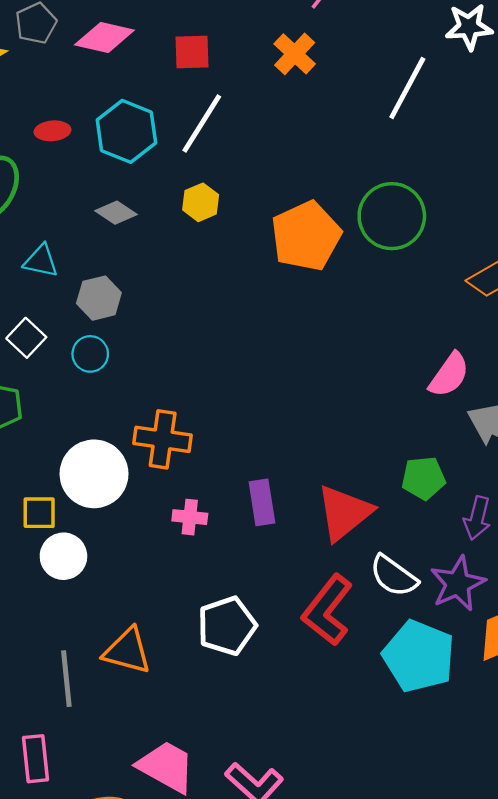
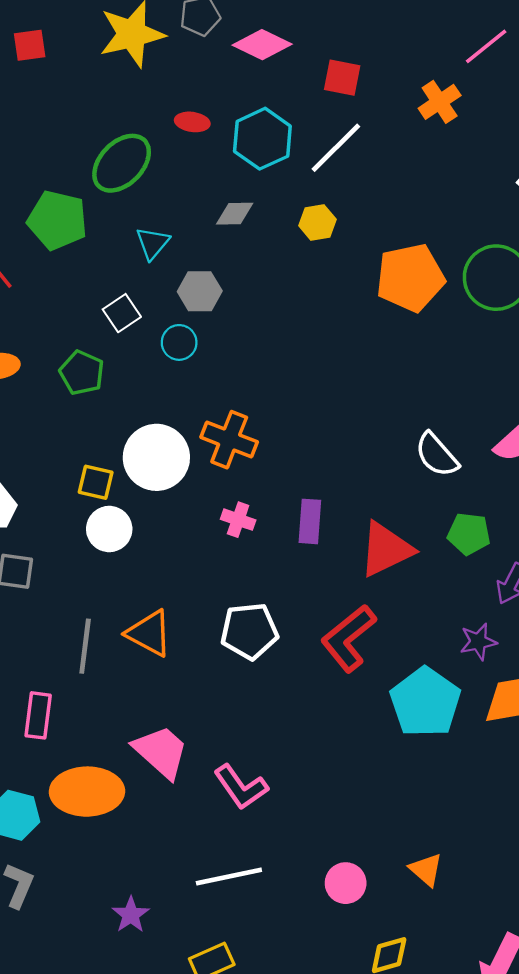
gray diamond: (116, 213) -> (235, 214), turned -48
cyan triangle: (41, 261) -> (153, 243), turned 45
white semicircle: (394, 576) -> (437, 455), moved
purple star: (458, 584) -> (478, 642), size x0.7

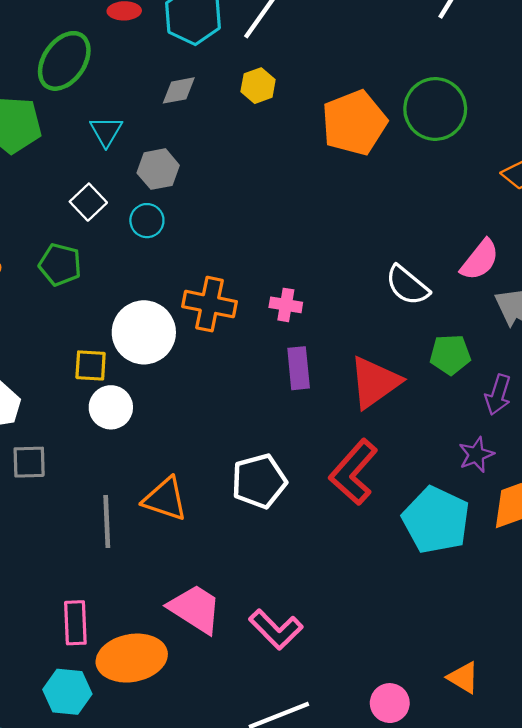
pink cross: (238, 520) -> (286, 305), moved
pink rectangle: (38, 715) -> (75, 623), moved

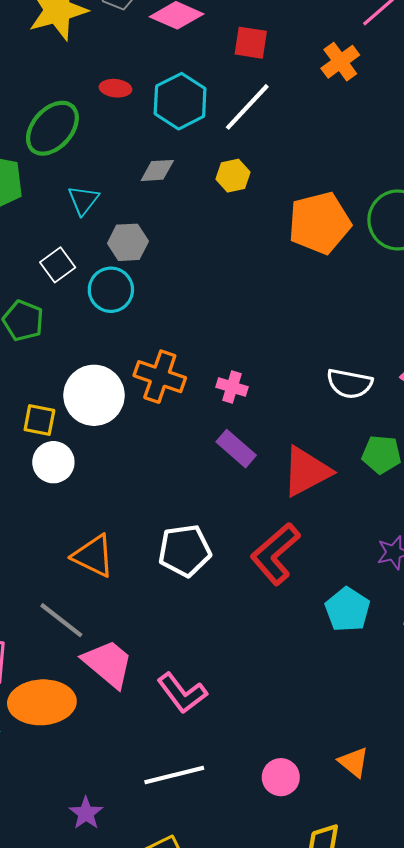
cyan circle: (147, 221) -> (111, 290), size x1.4
white semicircle: (407, 285) -> (350, 384), turned -36
purple rectangle: (299, 368) -> (236, 449), turned -51
cyan pentagon: (436, 520) -> (347, 610), size x0.7
gray line: (107, 521) -> (61, 620), moved, turned -57

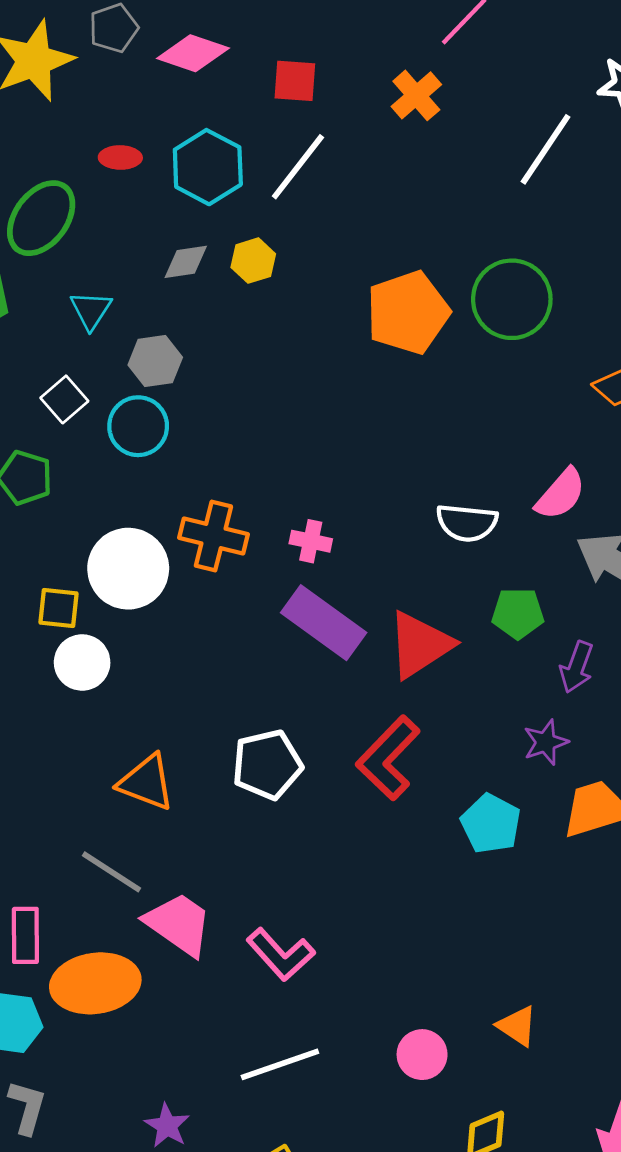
yellow hexagon: (233, 176) -> (253, 261), moved
purple rectangle: (236, 449) -> (324, 623), size x1.5

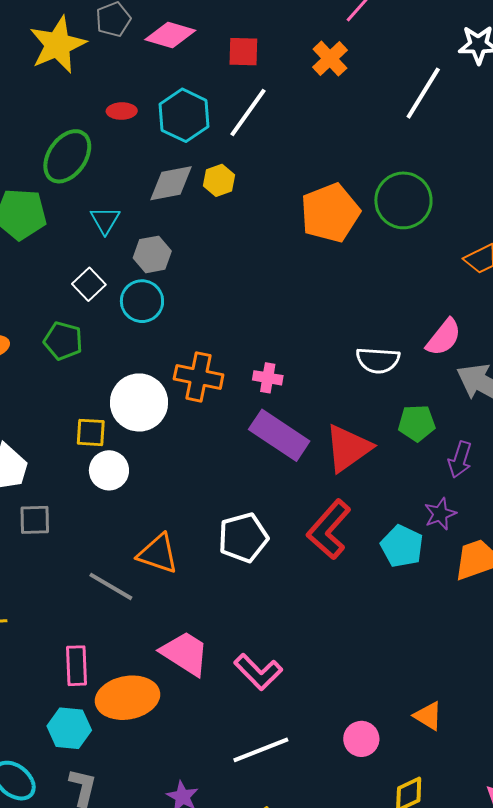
gray diamond: (186, 262) -> (171, 183), size x1.4
cyan pentagon: (491, 824) -> (402, 546), moved
gray line: (111, 872) -> (111, 586), moved

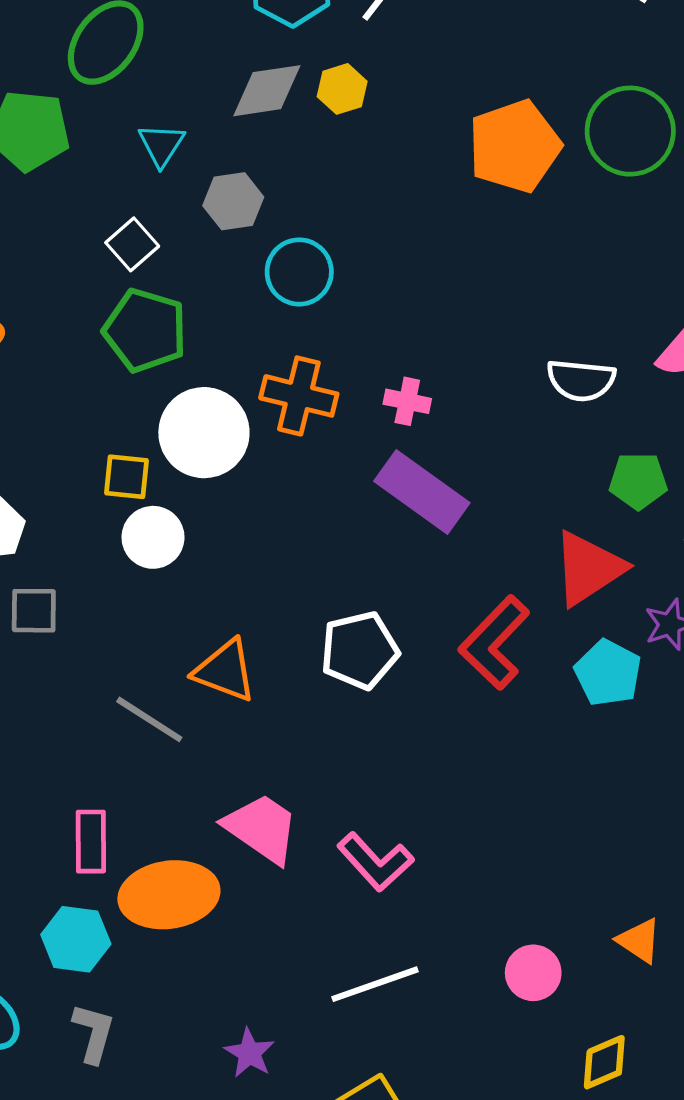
cyan circle: (142, 301) -> (299, 272), moved
green pentagon: (63, 341) -> (145, 330), moved, size x1.4
red triangle: (348, 448) -> (588, 568), moved

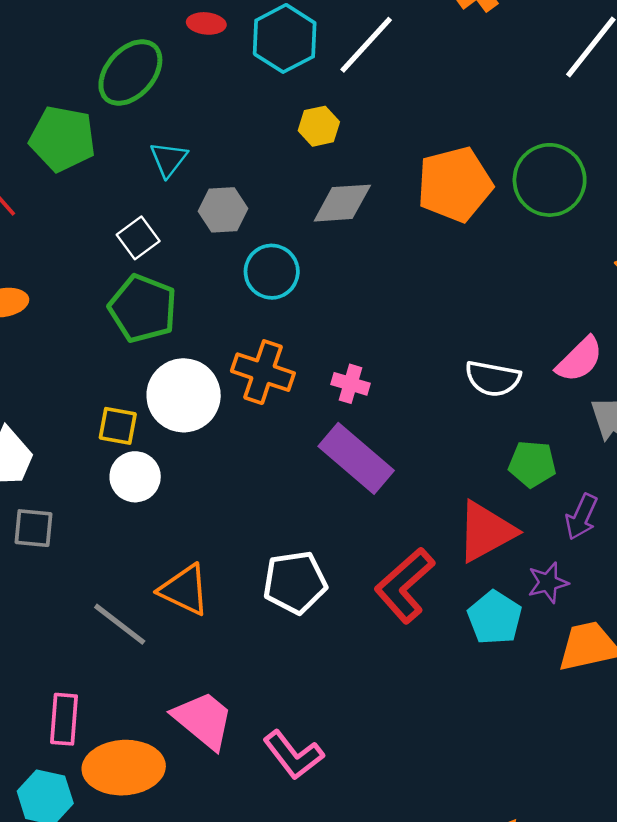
gray diamond: (267, 91) -> (342, 203), moved

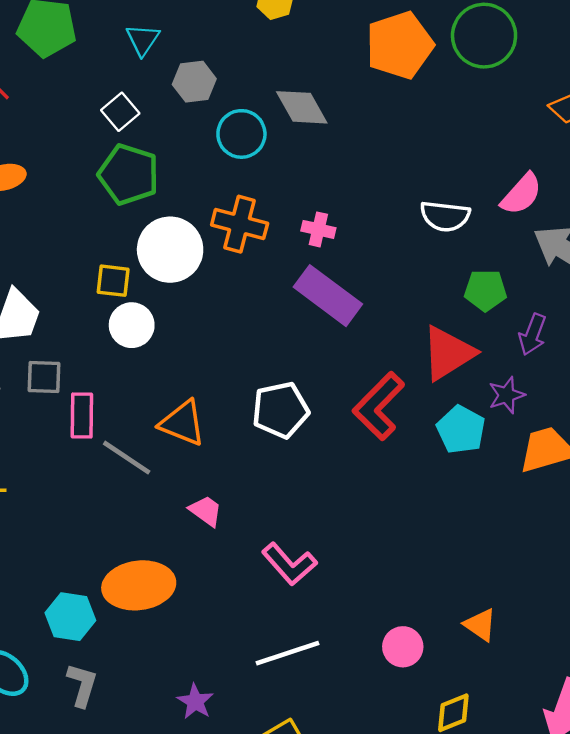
gray diamond: (342, 203) -> (302, 107), moved, turned 68
pink rectangle: (64, 719) -> (82, 416), moved
pink trapezoid: (203, 720) -> (206, 511), moved, size x0.6

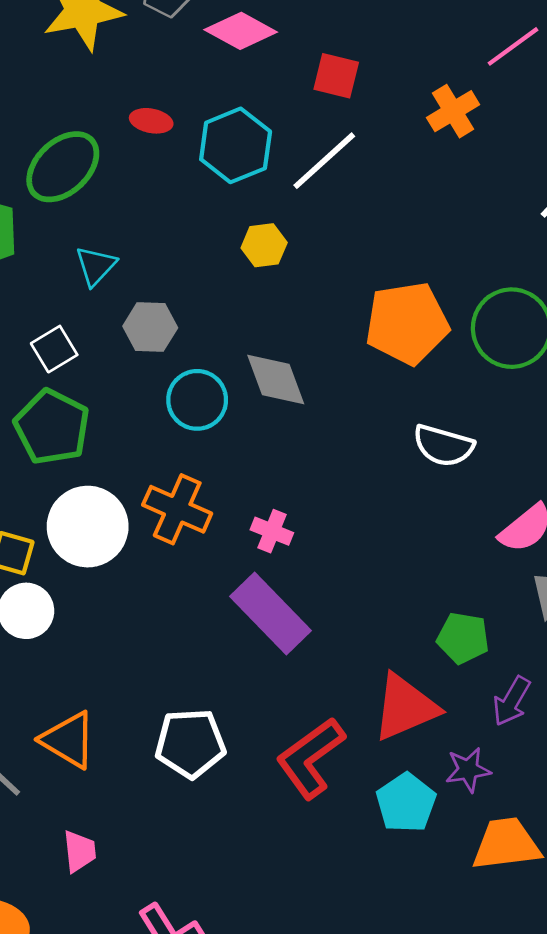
white semicircle: (445, 216) -> (443, 446), moved
pink trapezoid: (206, 511) -> (79, 851), turned 39

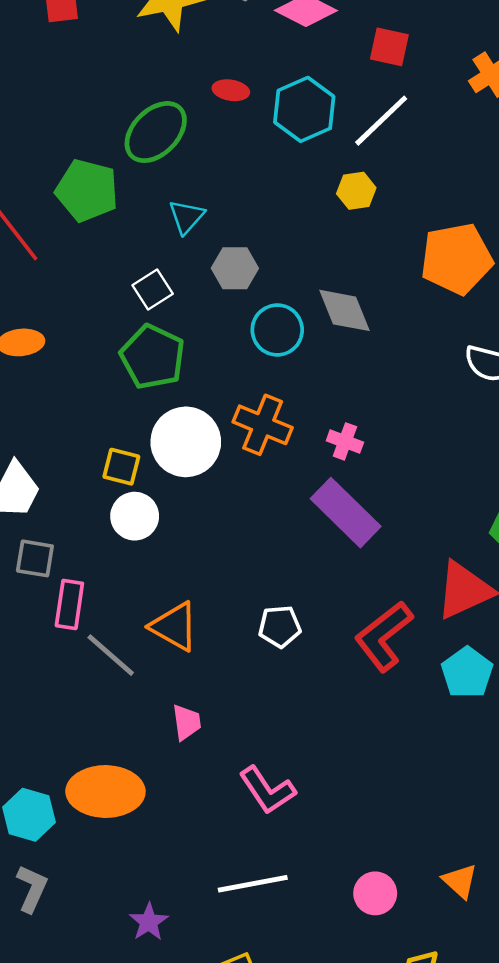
yellow hexagon: (264, 245) -> (356, 191), moved
white pentagon: (190, 743) -> (280, 627), size x0.7

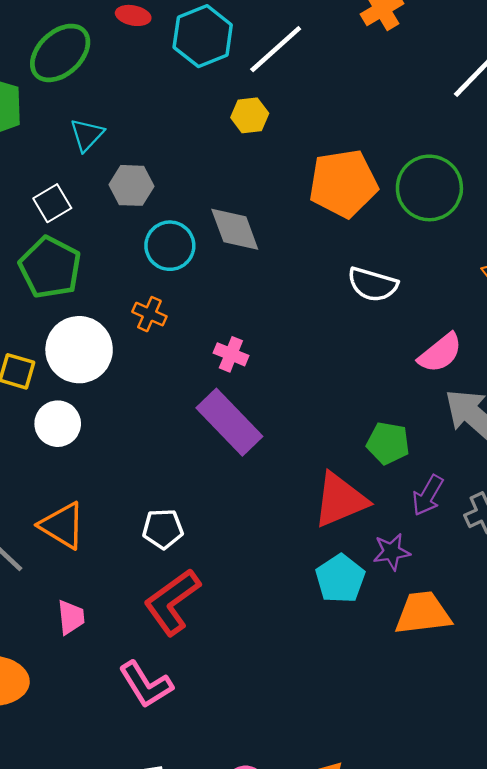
orange cross: (263, 425) -> (149, 314), moved, size x0.6
white circle: (135, 516) -> (58, 424), moved
red L-shape: (384, 636) -> (172, 602), moved

